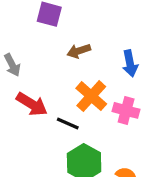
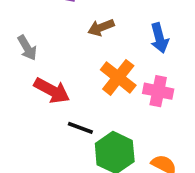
black line: (68, 124) -> (80, 128), moved

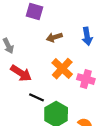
blue arrow: (159, 38) -> (87, 36), moved

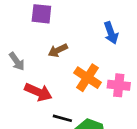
brown arrow: (54, 37) -> (58, 50), moved

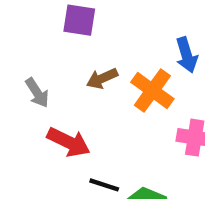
orange cross: (88, 78) -> (152, 90), moved

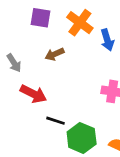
orange cross: (152, 90) -> (80, 23), moved

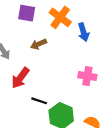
red arrow: (33, 94) -> (20, 78), turned 100

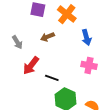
blue arrow: (83, 32) -> (86, 37), moved
black line: (39, 101) -> (52, 78), moved

